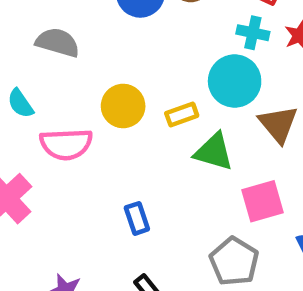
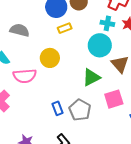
yellow rectangle: (182, 114) -> (65, 28), moved
green triangle: (214, 152) -> (91, 77), turned -42
gray pentagon: (234, 261) -> (80, 110), moved

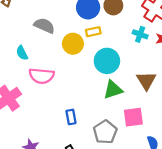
cyan circle: (100, 45) -> (107, 61), moved
yellow circle: (50, 58) -> (73, 44), moved
gray pentagon: (80, 110) -> (105, 132), moved

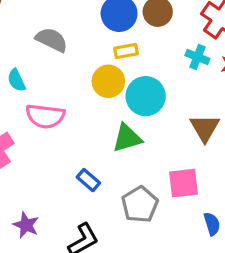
yellow circle: (73, 44) -> (108, 81), moved
green triangle: (113, 90) -> (127, 138), moved
blue rectangle: (71, 117) -> (88, 180), turned -40

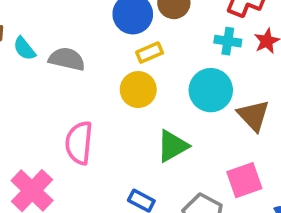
cyan semicircle: (16, 80) -> (24, 49), moved
cyan circle: (146, 96) -> (211, 90), moved
pink semicircle: (45, 116) -> (79, 143), turned 102

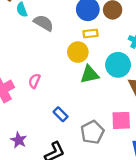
pink semicircle: (79, 143) -> (34, 81), moved, size x0.6
green triangle: (172, 146) -> (89, 74), moved

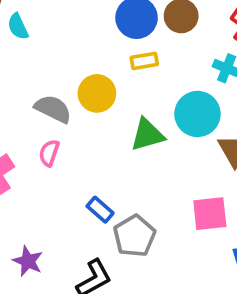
gray semicircle: (43, 23) -> (53, 109), moved
yellow circle: (78, 52) -> (97, 93), moved
gray pentagon: (92, 132) -> (134, 236), moved

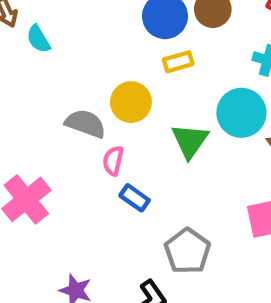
green triangle: (147, 135) -> (190, 141), turned -33
pink semicircle: (49, 153) -> (113, 161), moved
blue rectangle: (100, 210) -> (135, 198), moved

